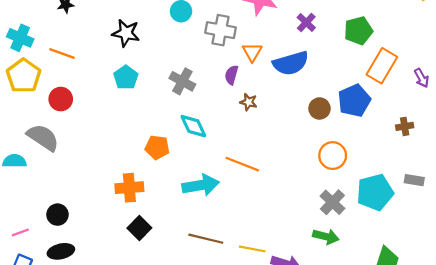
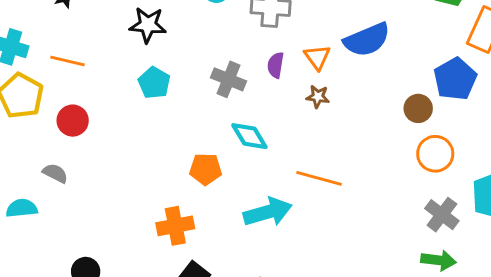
orange triangle: (252, 52) -> (317, 57), moved
purple semicircle: (231, 75) -> (276, 65), moved
brown circle: (320, 108) -> (418, 108), moved
gray semicircle: (43, 137) -> (55, 173), size x0.6

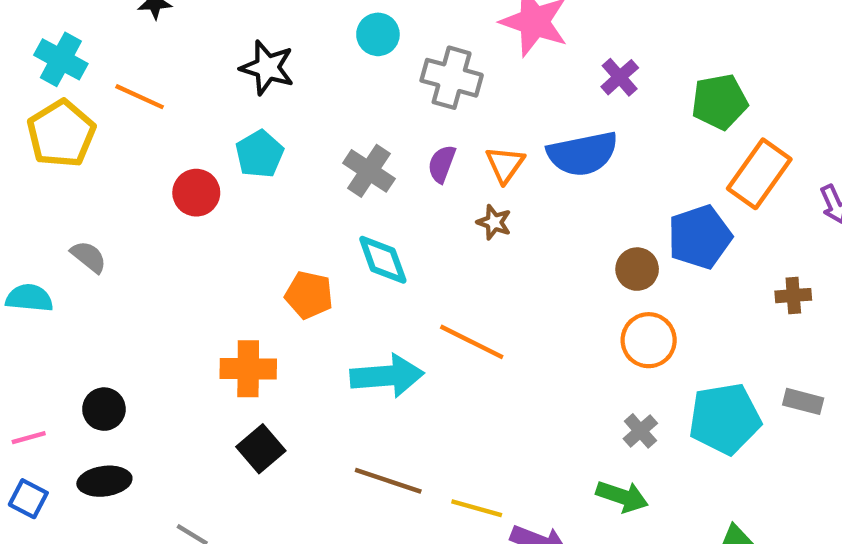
red circle: (73, 121) -> (196, 193), moved
gray cross: (442, 215) -> (640, 431), size x0.7

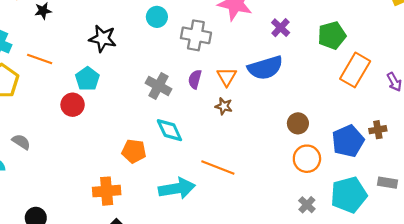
cyan pentagon: (260, 154) -> (87, 79), moved
blue pentagon: (700, 237) -> (348, 141), moved

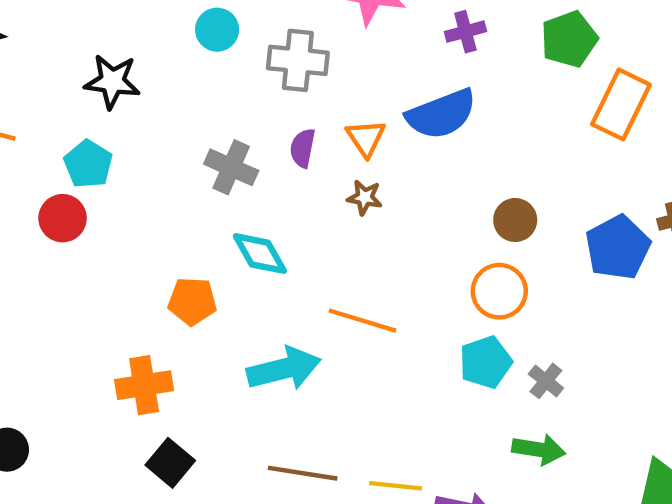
purple cross: (281, 28) -> (465, 32), turned 36
orange circle: (307, 159) -> (499, 291), moved
cyan pentagon: (349, 195) -> (486, 362), moved, size x0.7

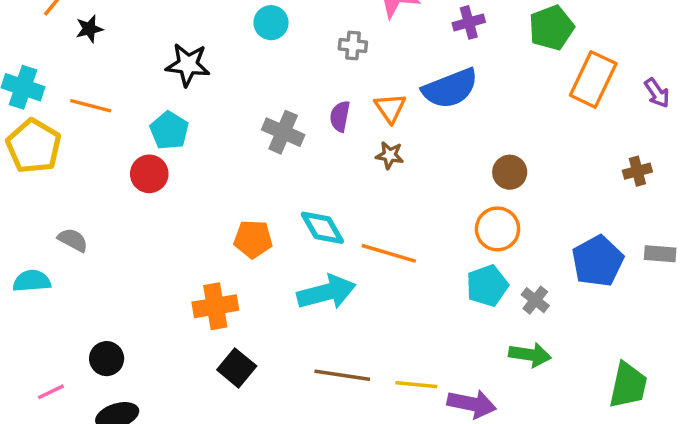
gray cross: (298, 60) -> (353, 46), moved, size x0.6
blue pentagon: (618, 247) -> (598, 261), moved
cyan diamond: (260, 254) -> (322, 228), moved

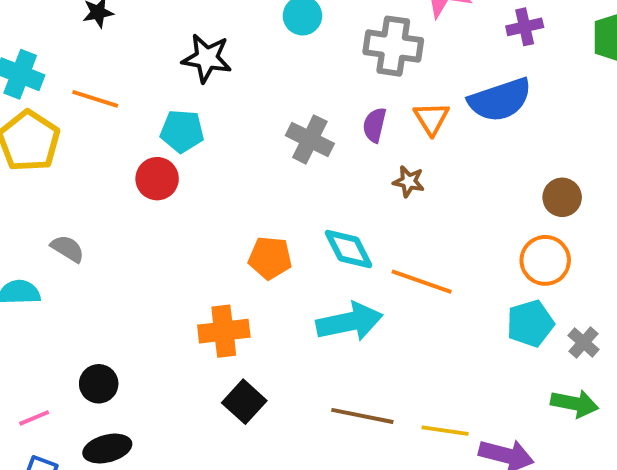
gray cross: (353, 46) -> (393, 46), size x1.8
cyan pentagon: (169, 131) -> (182, 131), turned -30
brown star: (390, 155) -> (409, 182), moved

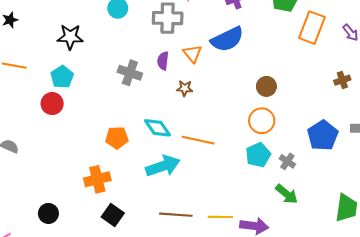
cyan pentagon: (182, 131) -> (62, 77), turned -30
black circle: (99, 384) -> (48, 213), moved
green arrow: (574, 404) -> (287, 194), turned 35

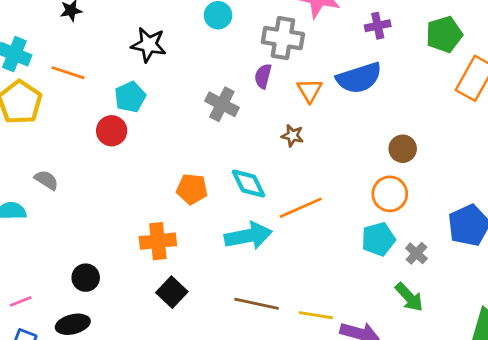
purple semicircle: (163, 61) -> (263, 76), moved
orange line: (198, 140) -> (301, 208), turned -44

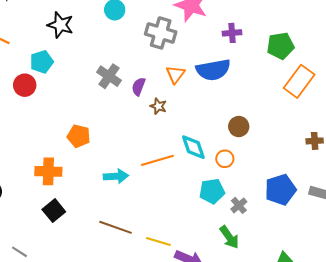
purple semicircle: (263, 76) -> (139, 87), moved
cyan diamond: (249, 184) -> (193, 147), moved
orange circle: (390, 194) -> (225, 159), size x0.7
cyan arrow: (248, 236) -> (116, 176), size x0.7

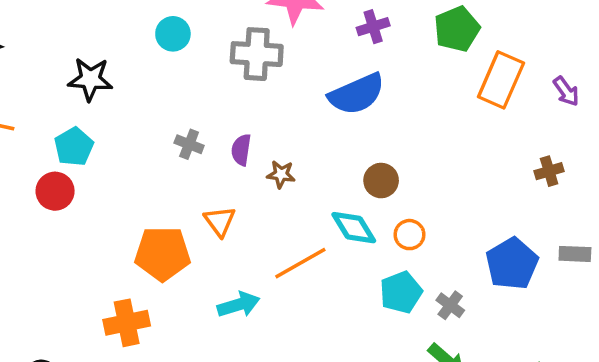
orange triangle: (175, 74) -> (220, 221), moved
gray cross: (109, 76) -> (189, 144), size x0.7
brown circle: (239, 127) -> (381, 181), moved
orange pentagon: (79, 136) -> (162, 253), size x1.4

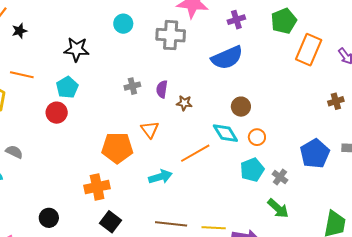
gray cross: (189, 144) -> (132, 86), turned -35

